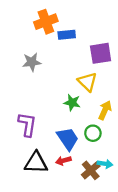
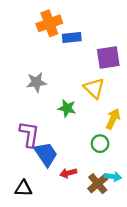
gray star: (32, 62) -> (36, 82), moved
green star: (72, 103) -> (67, 108), moved
blue trapezoid: (68, 139) -> (46, 154), moved
black triangle: (36, 163) -> (23, 188), moved, size x0.7

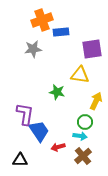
gray star: (36, 82) -> (33, 49), moved
yellow triangle: (94, 88) -> (80, 75), turned -36
cyan arrow: (113, 177) -> (80, 136), moved

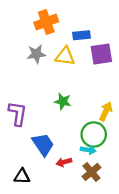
blue rectangle: (61, 32) -> (82, 35), moved
yellow triangle: (80, 75) -> (65, 56), moved
purple L-shape: (25, 114) -> (18, 114), moved
green circle: (85, 122) -> (94, 134), size x1.5

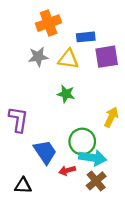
green star: (63, 101) -> (66, 94), moved
green circle: (94, 134) -> (82, 141), moved
cyan arrow: (88, 150) -> (93, 158), size x1.6

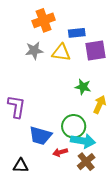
green star: (66, 94) -> (83, 87), moved
blue trapezoid: (45, 152) -> (40, 136), turned 140

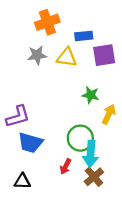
purple L-shape: (17, 107) -> (18, 117), turned 65
blue trapezoid: (40, 136) -> (30, 143), moved
cyan arrow: (83, 141) -> (91, 154), turned 85
red arrow: (60, 152) -> (66, 167), turned -48

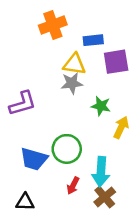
gray star: (37, 55) -> (72, 83), moved
purple L-shape: (18, 117) -> (22, 103), moved
green circle: (80, 138) -> (67, 149), moved

